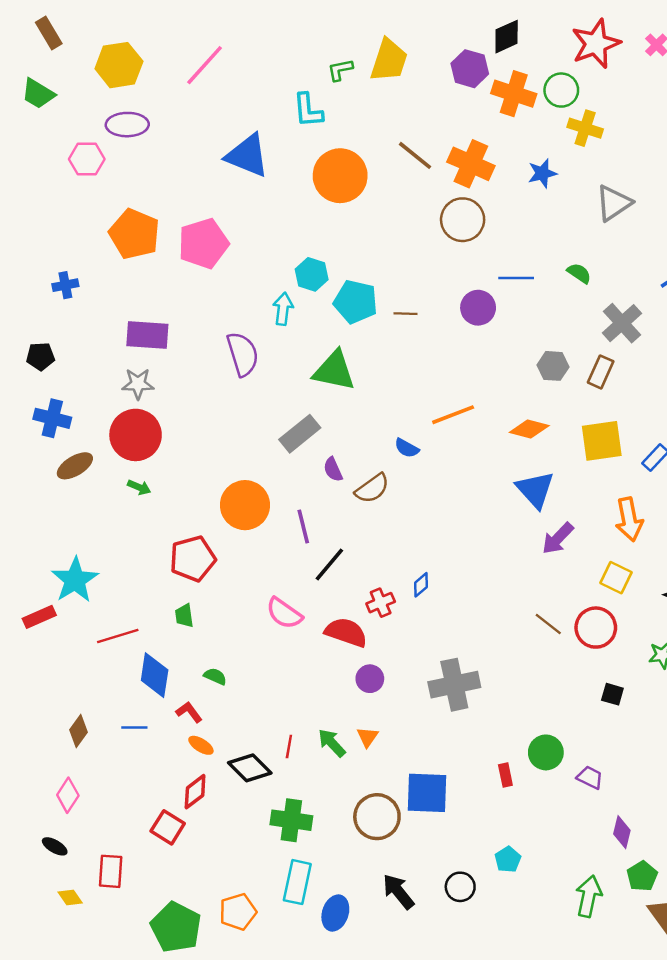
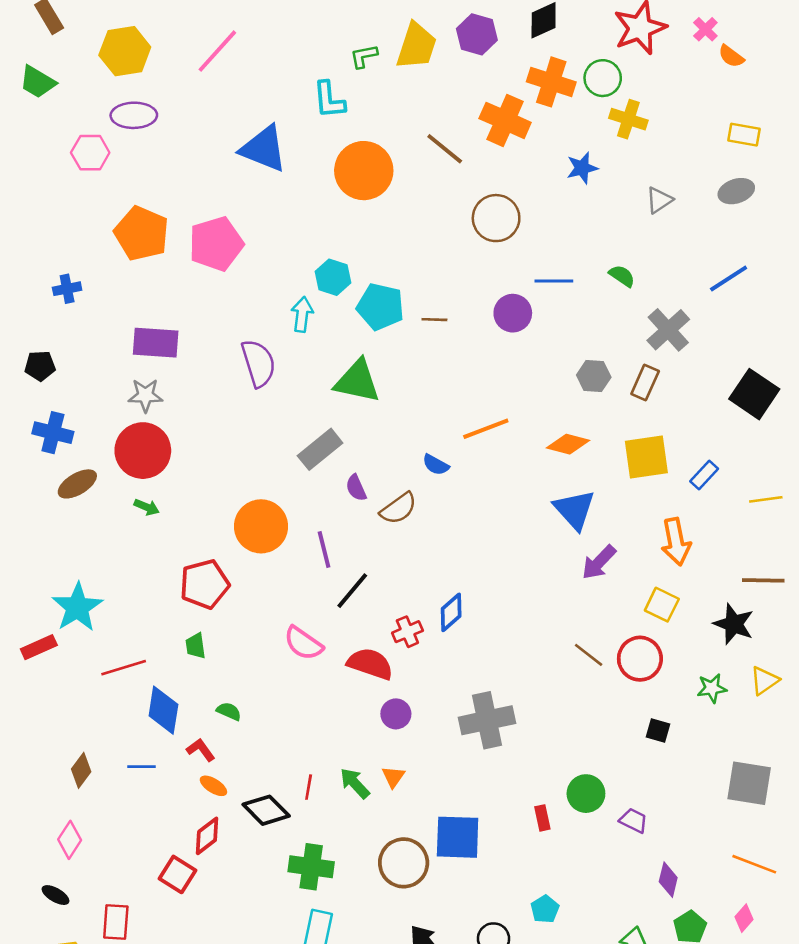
purple hexagon: (470, 69) -> (477, 34), moved
orange cross: (471, 164) -> (505, 120), moved
gray triangle: (614, 203) -> (659, 200), size x0.7
blue diamond: (421, 585) -> (451, 612), size x1.4

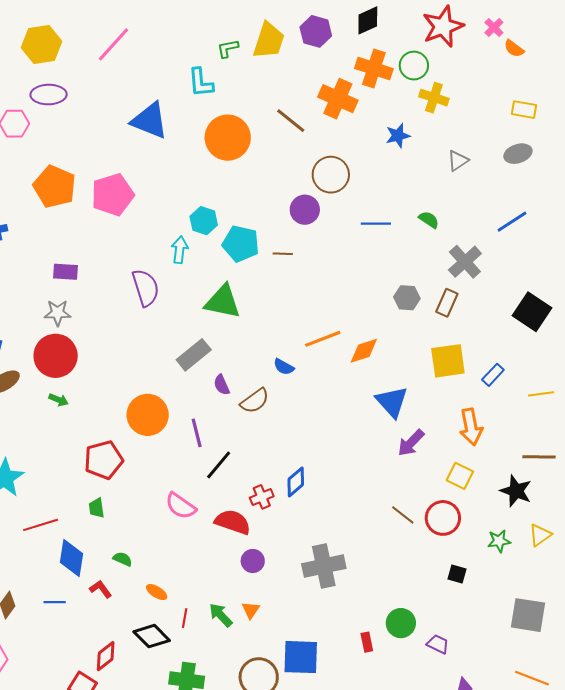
purple circle: (513, 313) -> (305, 210), moved
purple rectangle: (156, 343) -> (66, 272), size x0.7
orange diamond: (568, 444) -> (364, 351), moved, turned -32
orange ellipse: (213, 786) -> (157, 592), moved

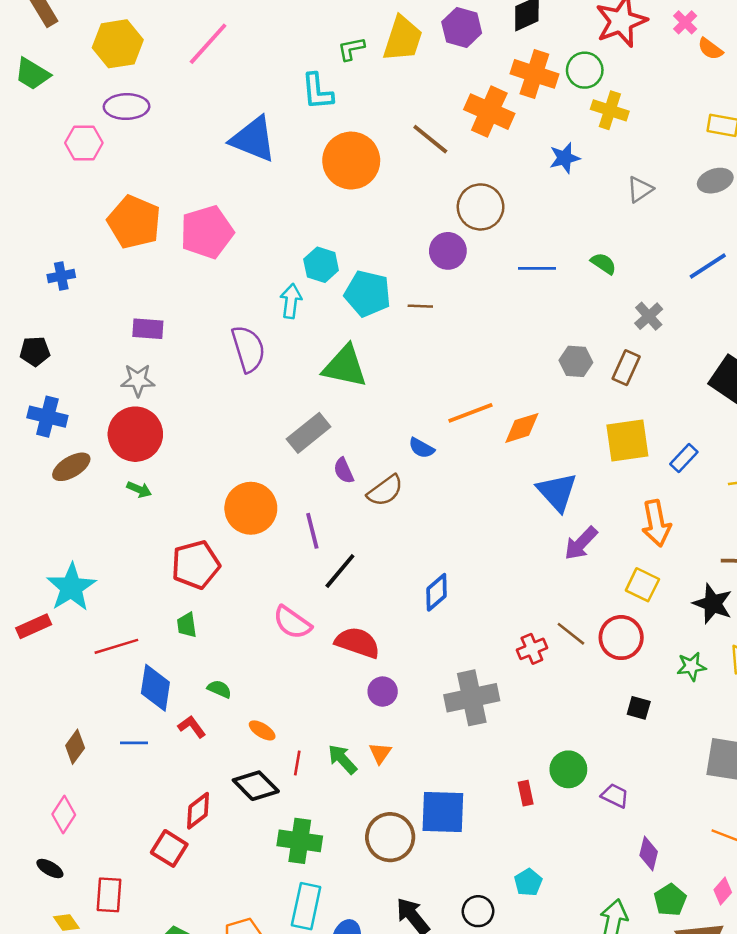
gray cross: (465, 262) -> (649, 316), size x0.7
red cross: (262, 497) -> (532, 649), moved

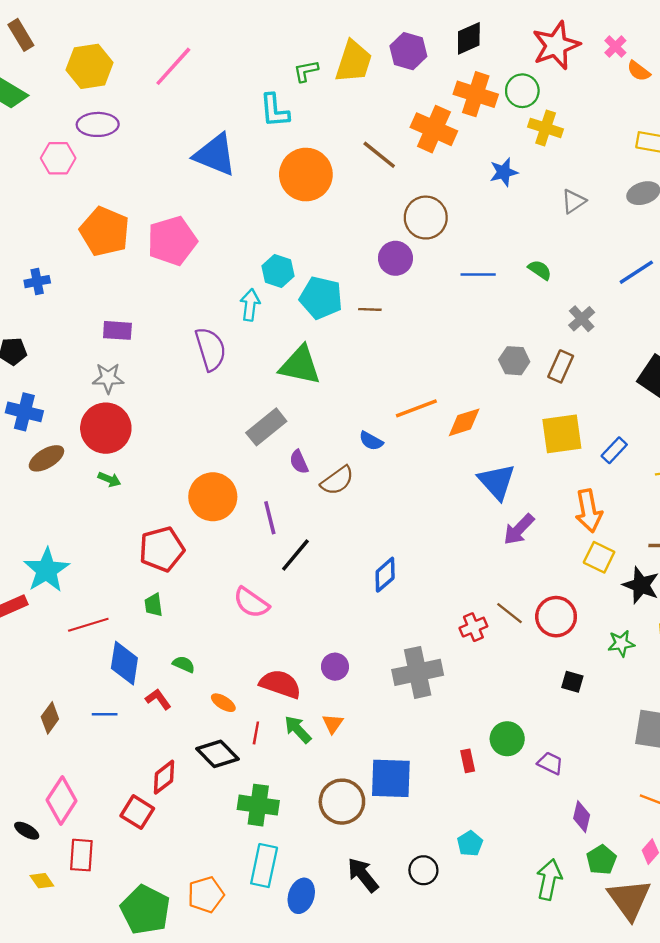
yellow square: (642, 585) -> (599, 557), moved
red semicircle: (357, 643) -> (280, 684), moved
pink diamond: (64, 815) -> (62, 800), moved, size x1.4

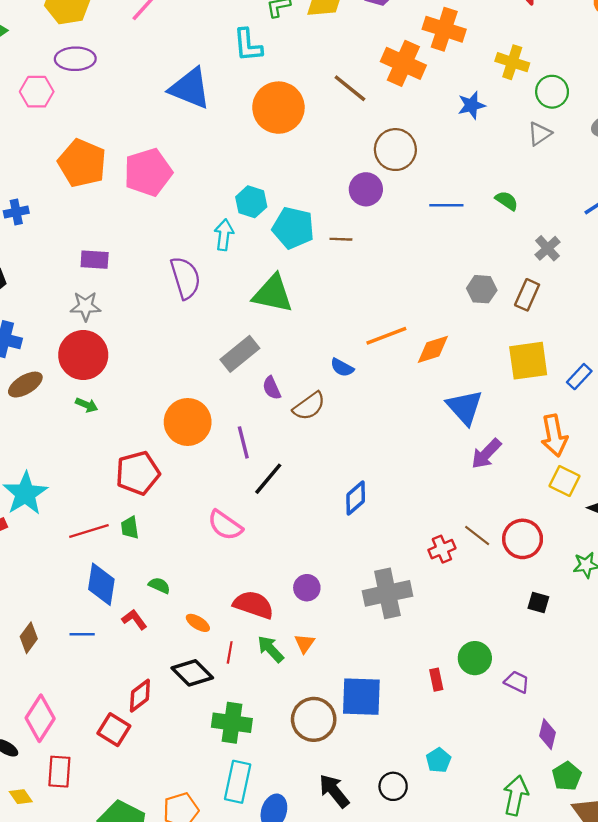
green circle: (522, 91) -> (552, 92), moved
red line: (88, 625) -> (89, 531), moved

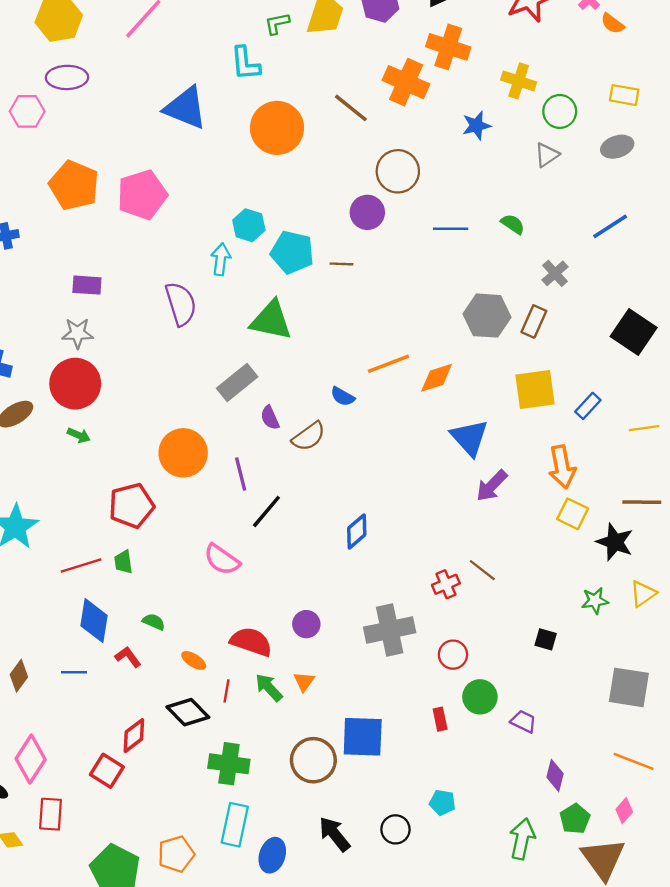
gray hexagon: (482, 289) -> (487, 316), size x1.5
red circle: (523, 539) -> (453, 655), moved, size x0.7
cyan pentagon: (439, 760) -> (442, 802), turned -30

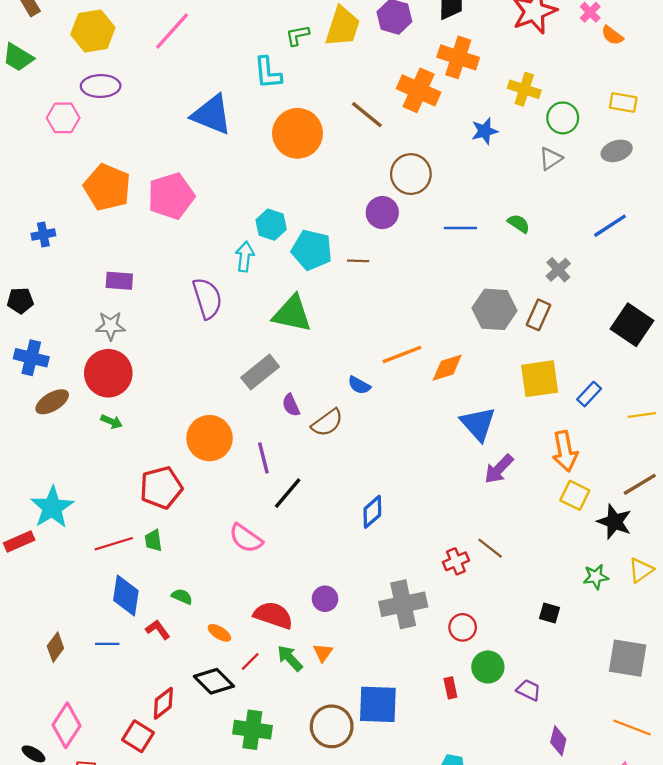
brown line: (642, 502) -> (640, 484), turned -32
red line: (227, 691) -> (250, 661), turned 35

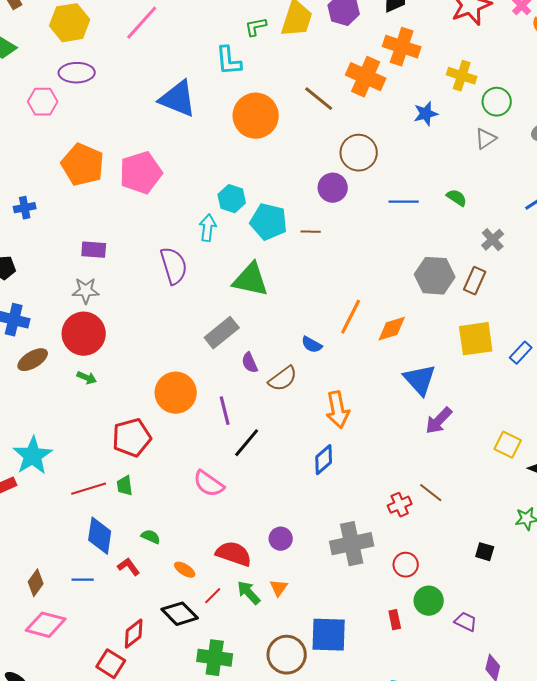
orange line: (402, 354) -> (351, 317), turned -42
orange arrow: (565, 451) -> (338, 410), moved
pink diamond: (66, 725) -> (46, 625), moved, turned 72

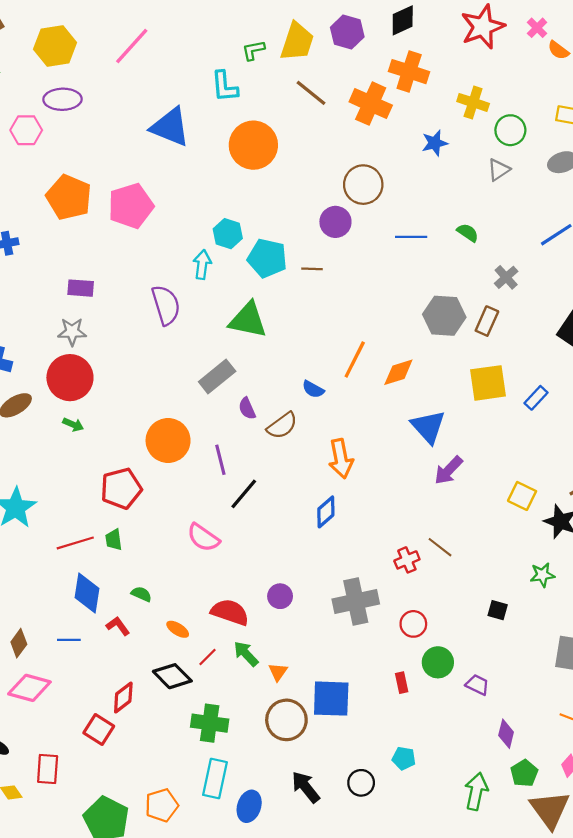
brown line: (319, 99) -> (311, 93), moved
orange triangle: (279, 588) -> (278, 672), moved

